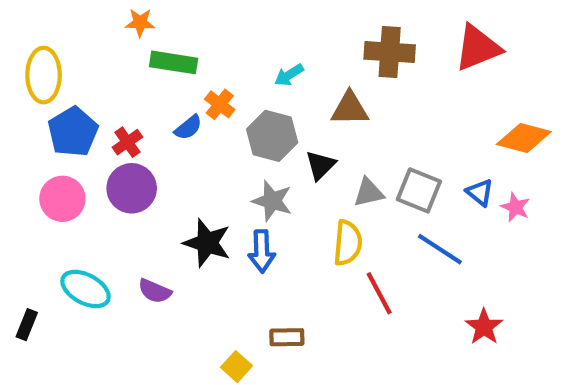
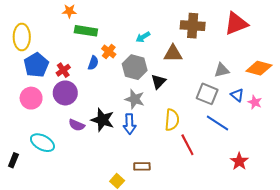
blue semicircle: (188, 127) -> (93, 63), turned -32
gray triangle: (369, 192) -> (222, 70), moved
purple semicircle: (155, 291) -> (77, 125), moved

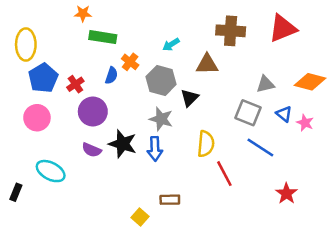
purple circle: (65, 93) -> (93, 112), moved

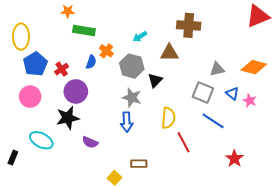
red triangle: (283, 28) -> (258, 16), moved
black star: (123, 144) -> (68, 118), moved, turned -30
purple semicircle: (92, 150) -> (90, 142), moved

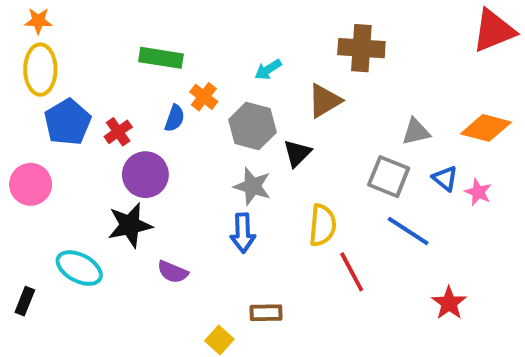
orange star: (68, 11) -> (38, 21), moved
brown triangle: (169, 53) -> (324, 101), turned -30
pink circle: (30, 97) -> (31, 184), moved

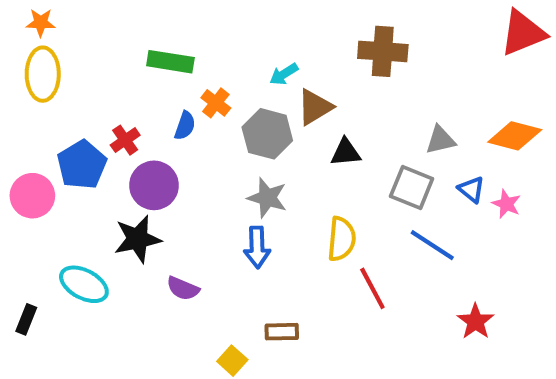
brown triangle: (324, 101) -> (315, 107), moved
blue pentagon: (68, 122) -> (82, 165), moved
black triangle: (297, 153) -> (346, 152), moved, turned 40

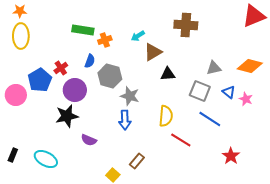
orange cross: (216, 103) -> (105, 40), moved, turned 32
gray hexagon: (267, 134) -> (110, 76), moved
cyan ellipse: (84, 284) -> (46, 159), moved
red line: (372, 288) -> (181, 140), turned -30
brown rectangle: (282, 332) -> (137, 161), turned -49

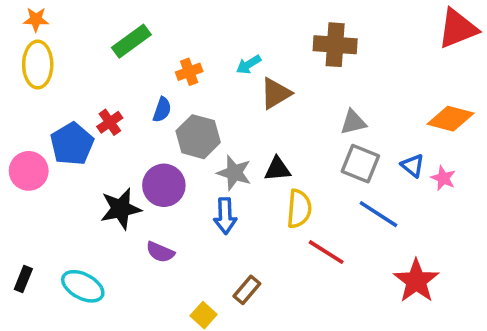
green rectangle: (83, 30) -> (131, 41), moved, turned -45
gray triangle: (214, 68) -> (353, 122), moved
black triangle: (168, 74) -> (277, 169), moved
purple circle: (75, 90) -> (164, 185), moved
red star: (231, 156) -> (416, 281), size x1.4

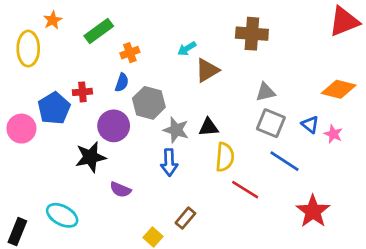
orange star: (36, 19) -> (53, 20), moved, turned -30
orange cross: (189, 72) -> (130, 53), moved
red cross: (110, 122) -> (82, 92), turned 30
purple circle: (164, 185) -> (114, 126), moved
black rectangle: (23, 279) -> (17, 232), moved, size x1.4

